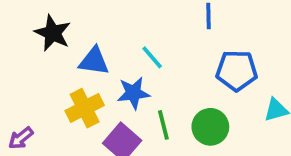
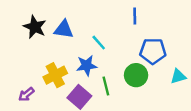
blue triangle: (94, 61) -> (64, 29), moved
green circle: (210, 127) -> (136, 75), moved
purple arrow: (21, 138) -> (26, 94), moved

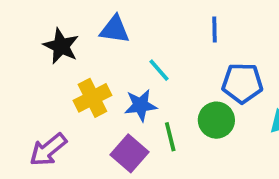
blue triangle: (64, 29) -> (115, 29), moved
yellow cross: (55, 75) -> (92, 98), moved
purple arrow: (26, 94) -> (48, 150), size x1.5

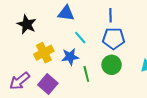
blue triangle: (115, 29) -> (66, 13), moved
blue pentagon: (242, 83) -> (114, 39), moved
purple square: (129, 153) -> (48, 84), moved

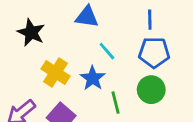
yellow cross: (44, 53) -> (55, 72), turned -30
blue star: (70, 57) -> (93, 78), turned -30

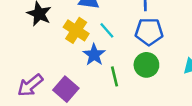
yellow cross: (55, 72) -> (76, 30), moved

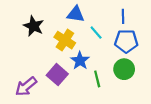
cyan line: (107, 30) -> (96, 33), moved
purple square: (66, 89) -> (57, 75), moved

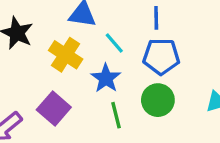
blue star: (80, 61) -> (106, 78), moved

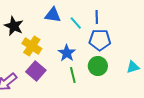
cyan line: (114, 43) -> (76, 23), moved
yellow cross: (66, 55) -> (32, 46), moved

